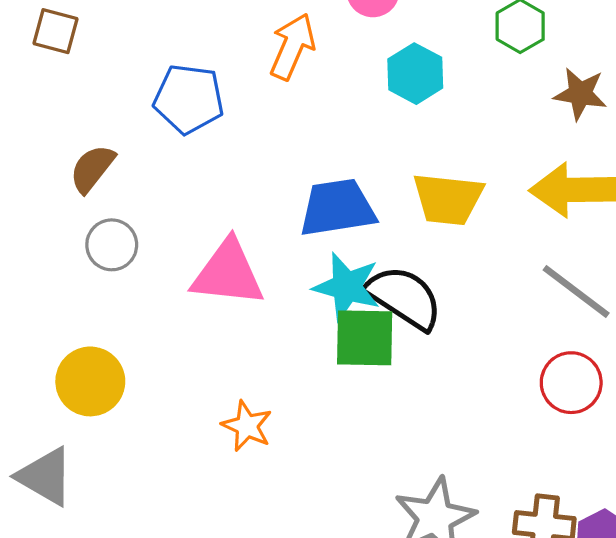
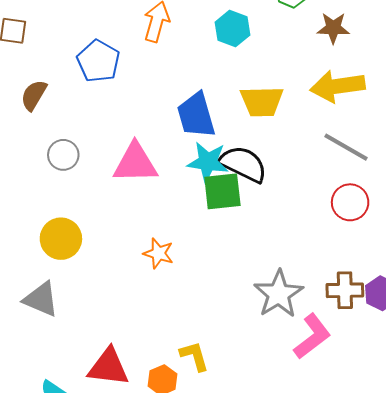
blue pentagon: (189, 99) -> (98, 61), turned 30
brown semicircle: (92, 169) -> (34, 95), moved
blue trapezoid: (337, 208) -> (196, 115), turned -90

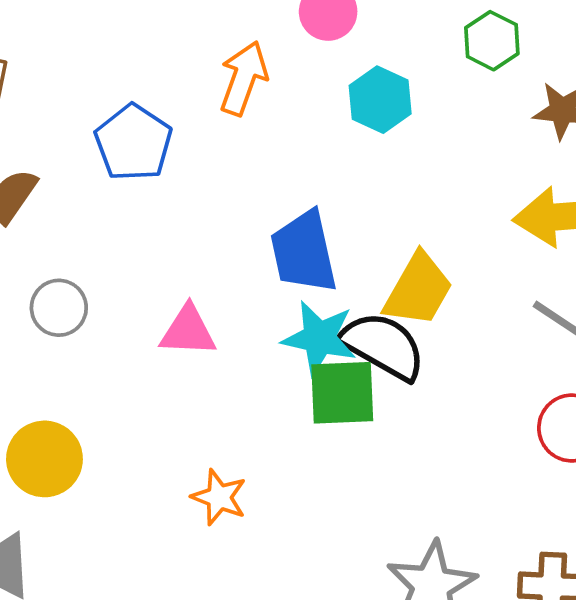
yellow trapezoid: (262, 101) -> (418, 290), moved, turned -63
pink triangle: (135, 163) -> (188, 331), size x0.7

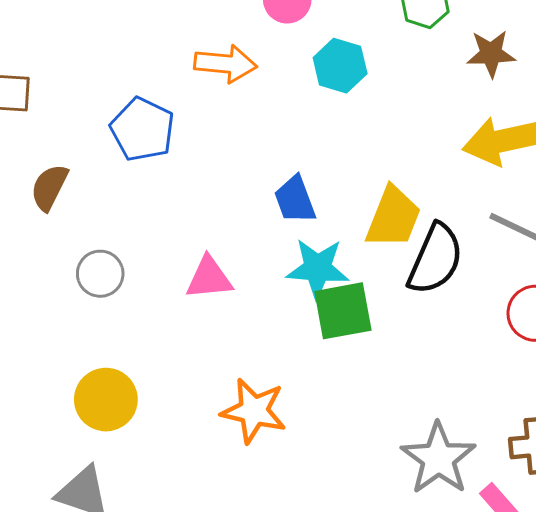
orange arrow: (244, 78) -> (225, 64), turned 84
blue trapezoid: (304, 252) -> (295, 200), size x0.7
black semicircle: (383, 346) -> (435, 259), moved, turned 92
orange star: (219, 497) -> (254, 411), size x1.4

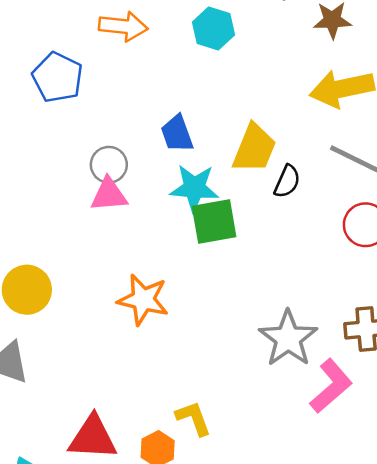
black semicircle: (435, 259) -> (287, 181), size x0.6
gray circle: (100, 274) -> (109, 165), moved

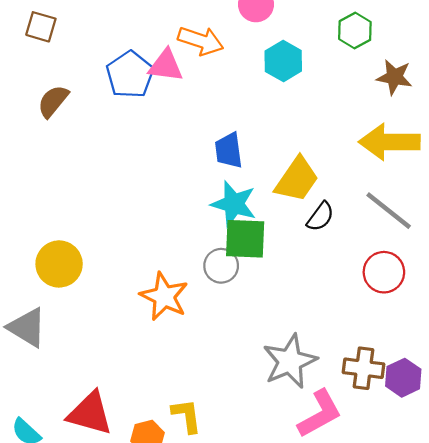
gray circle: (109, 165) -> (221, 266), moved
pink triangle: (109, 195) -> (166, 66), moved

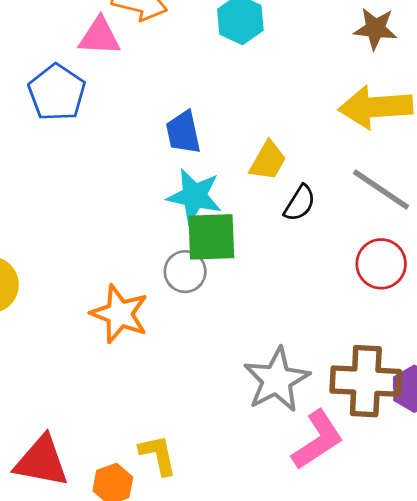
blue pentagon: (130, 75) -> (57, 93), moved
yellow trapezoid: (297, 179) -> (268, 161), size x0.7
brown cross: (364, 368) -> (366, 381), size x1.4

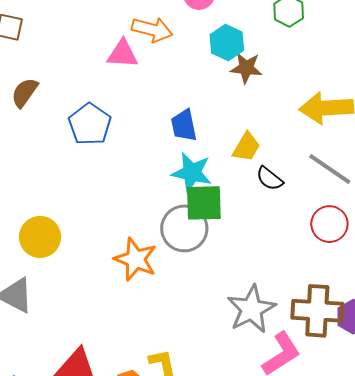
brown star: (375, 29) -> (246, 68), moved
blue pentagon: (57, 93) -> (90, 124), moved
black semicircle: (300, 203) -> (270, 179), turned 96
gray circle: (185, 272) -> (184, 228), size x1.5

